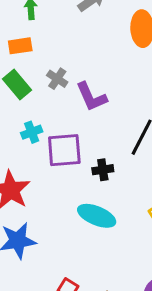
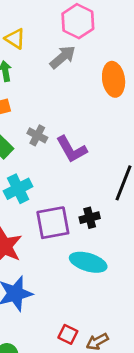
cyan cross: (32, 132) -> (18, 189), size x1.4
purple square: (64, 150) -> (53, 223), moved

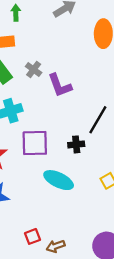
black cross: (90, 218) -> (76, 144), moved
red square: (68, 334) -> (33, 236), turned 35

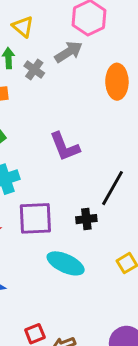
gray cross: (34, 70) -> (34, 69), moved

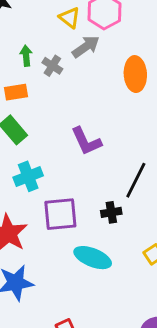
yellow triangle: (23, 27) -> (70, 18), moved

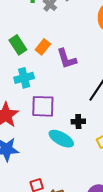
orange rectangle: (16, 92) -> (43, 47), moved, turned -49
black cross: (111, 212) -> (78, 122), moved

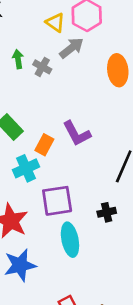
orange rectangle: (43, 47) -> (44, 145), moved
cyan ellipse: (61, 139) -> (70, 240), moved, turned 60

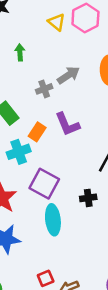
gray arrow: (71, 48) -> (68, 75), moved
gray cross: (42, 67) -> (44, 89), moved, turned 35
purple square: (57, 201) -> (44, 184), turned 32

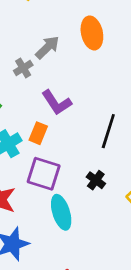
orange rectangle: (37, 132) -> (38, 133), moved
black cross: (88, 198) -> (96, 180), turned -35

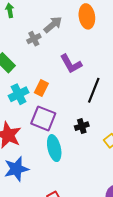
purple L-shape: (57, 102) -> (71, 64), moved
black cross: (96, 180) -> (82, 126), turned 32

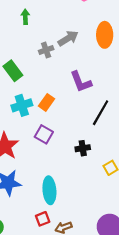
purple square: (43, 118) -> (44, 134), size x0.7
cyan ellipse: (54, 148) -> (49, 190), moved

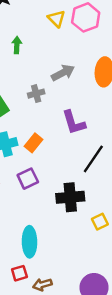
gray cross: (46, 50) -> (36, 94), moved
purple square: (44, 134) -> (28, 179), turned 30
black cross: (83, 148) -> (70, 197), size x1.6

